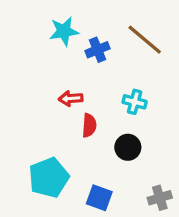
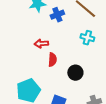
cyan cross: (135, 102) -> (87, 38), moved

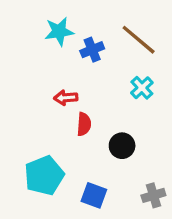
cyan cross: (87, 38) -> (142, 88), turned 32

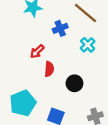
blue cross: (92, 50) -> (60, 28), moved
red arrow: (66, 98) -> (37, 51), turned -40

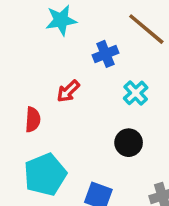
cyan cross: (88, 45) -> (136, 93), moved
red semicircle: (49, 69) -> (33, 120), moved

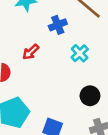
black circle: (129, 143) -> (90, 96), moved

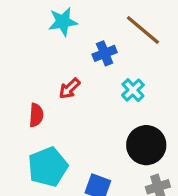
black circle: (90, 96) -> (146, 145), size x1.5

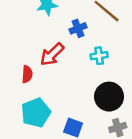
red arrow: (70, 88) -> (52, 54), size x1.5
cyan cross: (133, 90) -> (99, 56), turned 35

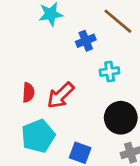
red arrow: (52, 54) -> (61, 95), moved

